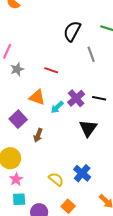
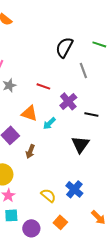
purple cross: (76, 98) -> (68, 101), moved

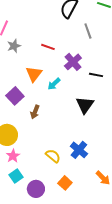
orange triangle: (29, 113) -> (34, 74), turned 48
cyan square: (11, 215) -> (16, 176), turned -32

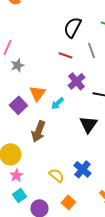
red line: (48, 47) -> (65, 55), moved
purple square: (15, 96) -> (18, 105), moved
brown arrow: (35, 112) -> (38, 131), size x1.5

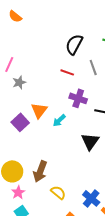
purple cross: (76, 81) -> (78, 98), turned -30
brown arrow: (38, 131) -> (40, 171), moved
blue cross: (82, 169) -> (91, 198), moved

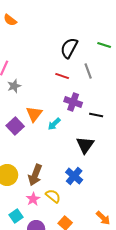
pink star: (18, 192) -> (33, 199), moved
blue cross: (91, 198) -> (74, 176), moved

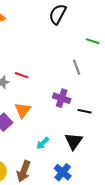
black semicircle: (69, 48) -> (58, 14), moved
red line: (62, 76) -> (22, 75), moved
cyan arrow: (54, 124) -> (43, 143), moved

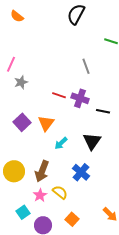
gray line: (77, 67) -> (86, 66), moved
red line: (22, 75) -> (59, 95), moved
orange triangle: (23, 110) -> (46, 123), moved

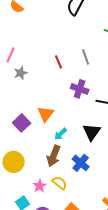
red line: (59, 95) -> (59, 62), moved, turned 48
purple square: (22, 122) -> (22, 123), moved
brown arrow: (42, 171) -> (54, 156), moved

